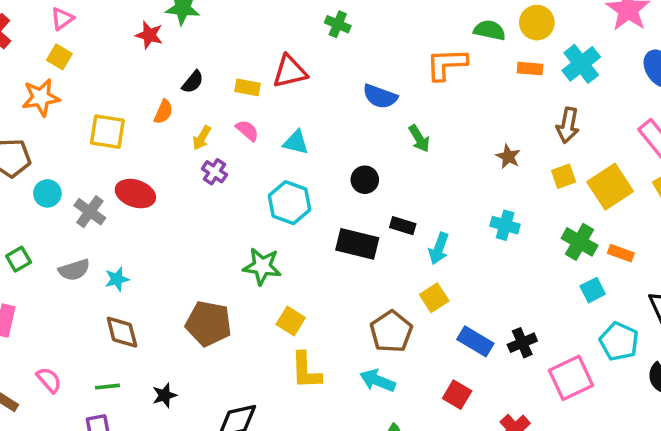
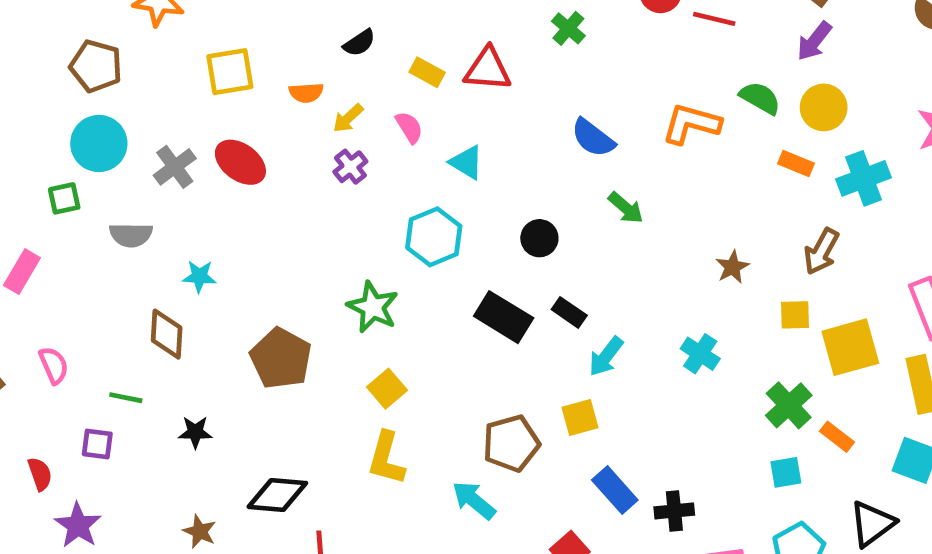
orange semicircle: (163, 112) -> (306, 93), moved, turned 45
yellow square: (107, 132) -> (230, 72), turned -36
green arrow: (419, 139) -> (626, 208), turned -36
cyan circle: (47, 193) -> (99, 143), moved, size x1.5
cyan star: (117, 279) -> (199, 276), moved

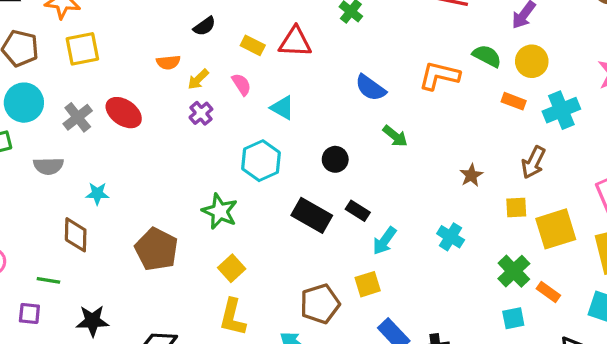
yellow square: (230, 72) -> (82, 49), moved
black star: (195, 432) -> (92, 321), moved, size x1.4

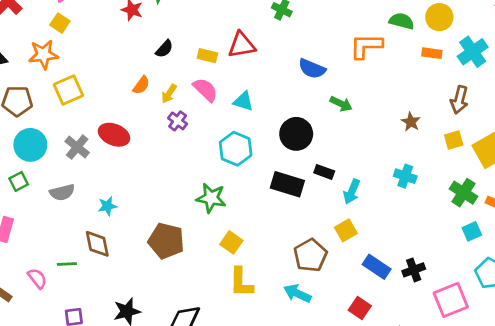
orange semicircle: (168, 62) -> (141, 85), turned -36
pink semicircle: (241, 84) -> (205, 90), size x1.4
black circle: (335, 159) -> (296, 134), size x1.5
green line: (48, 280) -> (67, 264), moved

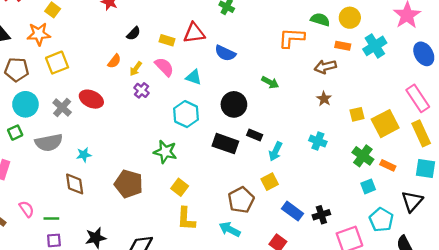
blue semicircle: (312, 69) -> (225, 53), moved
brown arrow: (459, 100) -> (325, 67), moved, turned 60
gray semicircle: (62, 192) -> (49, 143), size x1.4
green line: (67, 264) -> (51, 218), moved

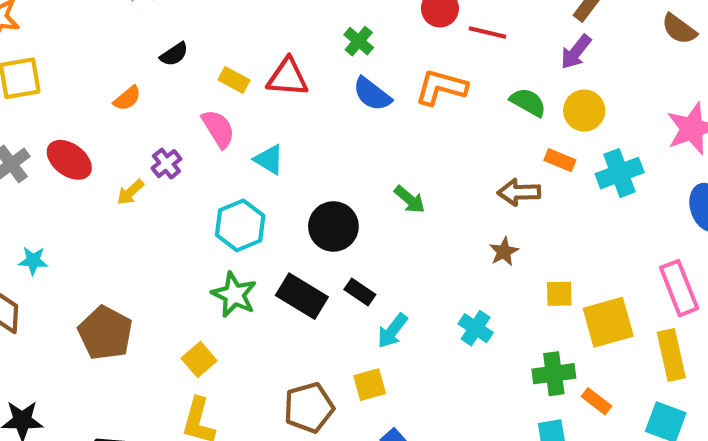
orange L-shape: (292, 38) -> (441, 87), moved
blue semicircle: (225, 53) -> (372, 94), moved
yellow arrow: (136, 69) -> (130, 192), moved
green star: (165, 152) -> (234, 295), moved
green cross: (363, 156) -> (554, 374), turned 35

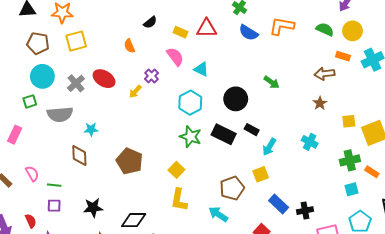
orange semicircle: (127, 98) -> (129, 46), turned 112

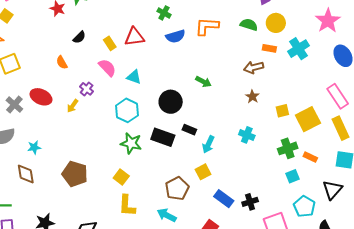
yellow rectangle: (181, 32) -> (110, 43), turned 40
blue semicircle: (248, 33) -> (175, 36), turned -42

